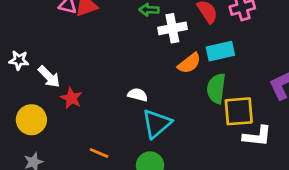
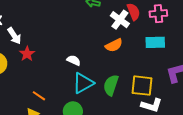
white cross: (172, 28) -> (120, 20), moved, turned 36
cyan rectangle: (220, 51) -> (155, 42), moved
green semicircle: (216, 88) -> (111, 85), moved

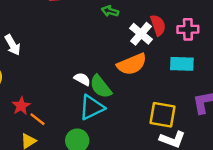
orange semicircle: (114, 45) -> (132, 64), size x1.4
red star: (27, 54) -> (21, 106), moved
green semicircle: (111, 85) -> (101, 87), moved, turned -60

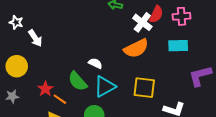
red semicircle: (158, 25) -> (156, 14), turned 48
green semicircle: (101, 87) -> (78, 81), moved
yellow square: (163, 115) -> (144, 88), moved

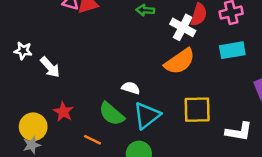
yellow circle: (17, 66) -> (33, 127), moved
red star: (45, 89) -> (63, 112), moved

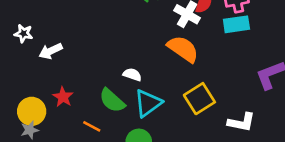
cyan rectangle: (232, 50) -> (236, 24), moved
orange semicircle: (180, 61) -> (183, 49), turned -112
white arrow: (50, 67) -> (51, 51), turned 105
yellow square: (197, 110) -> (199, 99), turned -32

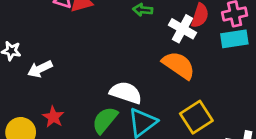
white semicircle: (132, 75) -> (126, 93), size x1.6
green semicircle: (112, 100) -> (105, 120), turned 88

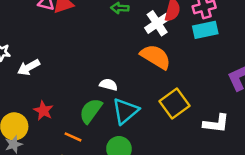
white cross: (182, 29) -> (157, 23), turned 30
white semicircle: (126, 93) -> (109, 85), size x0.6

